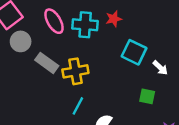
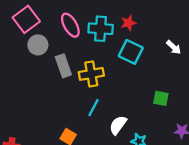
cyan square: (134, 52) -> (131, 52), moved
gray rectangle: (47, 63) -> (63, 66), turned 35
white arrow: (160, 68) -> (174, 47), moved

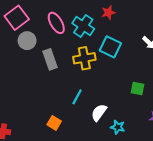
red star: (128, 23) -> (108, 12), moved
cyan cross: (101, 29) -> (83, 26), turned 30
yellow cross: (91, 74) -> (84, 58), moved

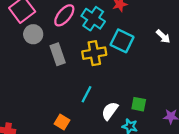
pink ellipse: (56, 23) -> (64, 15), turned 70
green square: (137, 89) -> (139, 104), moved

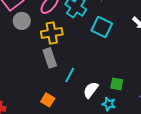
yellow cross: (94, 53) -> (52, 33), moved
gray rectangle: (58, 54) -> (50, 58), moved

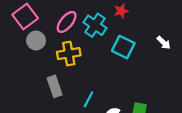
gray rectangle: (50, 58) -> (55, 86), moved

